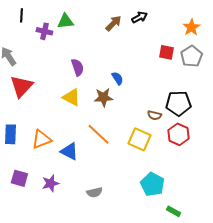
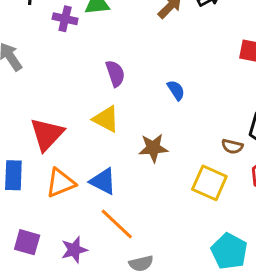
red triangle: (21, 86) -> (47, 134), moved
brown star: (103, 97) -> (153, 148), moved
orange line: (98, 134) -> (117, 224), moved
blue triangle: (69, 151) -> (103, 181), moved

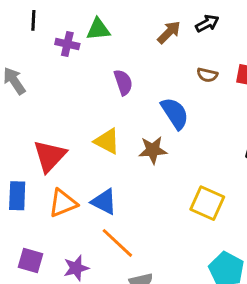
purple semicircle: (115, 73) -> (123, 82), moved
blue semicircle: (176, 90) -> (175, 113), size x1.6
brown semicircle: (232, 146) -> (207, 75), moved
brown star: (153, 148) -> (153, 150), moved

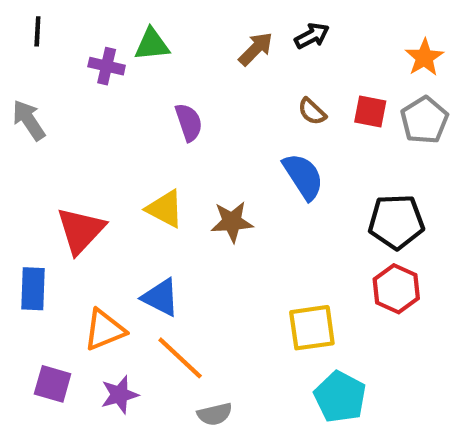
black line: (33, 20) -> (37, 31), moved
brown semicircle: (207, 75) -> (312, 111), turned 30
blue semicircle: (175, 113) -> (303, 176), moved
orange triangle: (63, 203) -> (104, 330), moved
yellow square: (207, 203) -> (312, 328), moved, turned -32

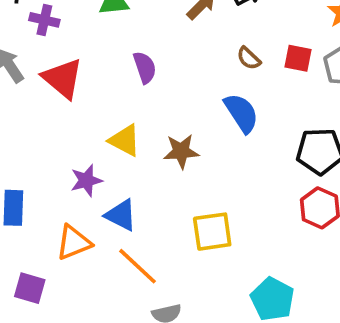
purple cross: (107, 66) -> (44, 20), moved
red triangle: (81, 230) -> (63, 78), moved, turned -33
yellow square: (312, 328) -> (212, 232), moved
purple star: (120, 395) -> (86, 180), moved

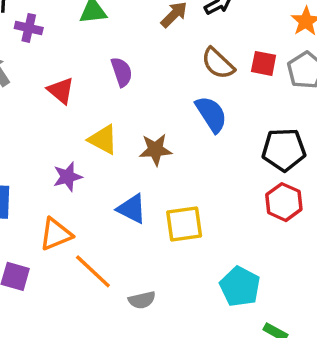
brown semicircle: (249, 58) -> (218, 63), size x1.5
red triangle: (63, 78) -> (61, 90), moved, size x0.7
blue triangle: (121, 215) -> (132, 209), moved
orange line: (137, 266) -> (93, 271), moved

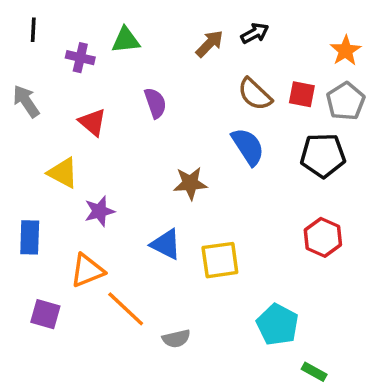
purple cross: (29, 28) -> (80, 58), moved
yellow triangle: (103, 139) -> (63, 173), moved
black pentagon: (284, 150) -> (323, 155), moved

